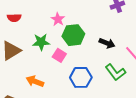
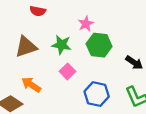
pink square: (59, 55) -> (67, 71), moved
orange arrow: (35, 81) -> (31, 85), moved

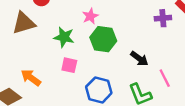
brown triangle: (26, 47) -> (24, 23), moved
pink square: (67, 71) -> (69, 65), turned -35

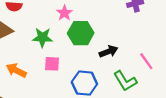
black arrow: (139, 59) -> (108, 52), moved, turned -48
orange arrow: (31, 78) -> (16, 70), moved

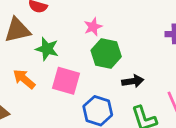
green star: (42, 37) -> (47, 49), moved
pink square: (52, 64) -> (66, 81), size x1.5

